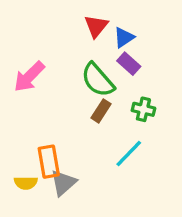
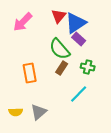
blue triangle: (124, 37) -> (76, 23), size x1.6
pink arrow: (29, 77) -> (23, 22), moved
orange rectangle: (49, 162) -> (30, 73), moved

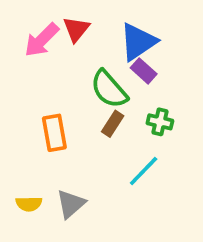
red triangle: (59, 16) -> (76, 29), moved

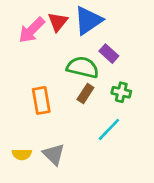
blue triangle: (138, 42) -> (88, 20), moved
green semicircle: (109, 89) -> (83, 67), turned 144
gray triangle: (71, 204) -> (54, 154), turned -35

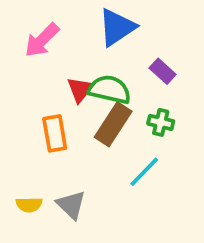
red triangle: (58, 22) -> (80, 90), moved
purple rectangle: (109, 54) -> (163, 71), moved
brown rectangle: (85, 94) -> (113, 124), size x1.6

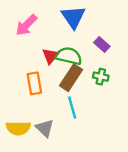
blue triangle: (117, 27) -> (73, 17), turned -30
cyan line: (144, 172) -> (72, 107), moved, turned -60
yellow semicircle: (29, 205) -> (18, 128), size x1.5

